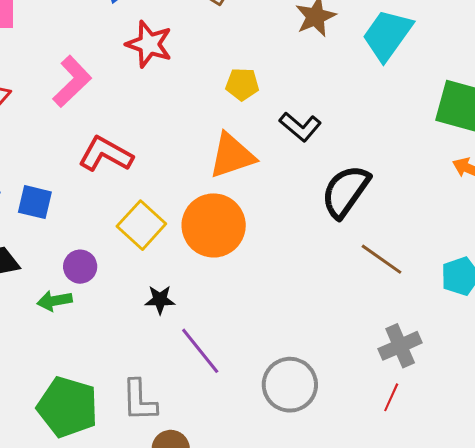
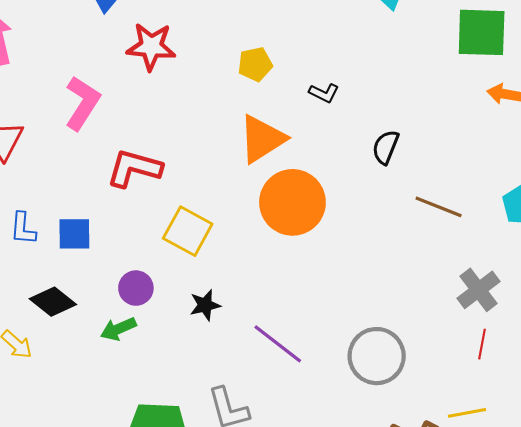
black L-shape: (300, 127) -> (324, 93), size x0.7
black semicircle: (346, 191) -> (386, 147), size x0.6
orange circle: (214, 225) -> (292, 202), moved
black star: (160, 300) -> (205, 305), moved

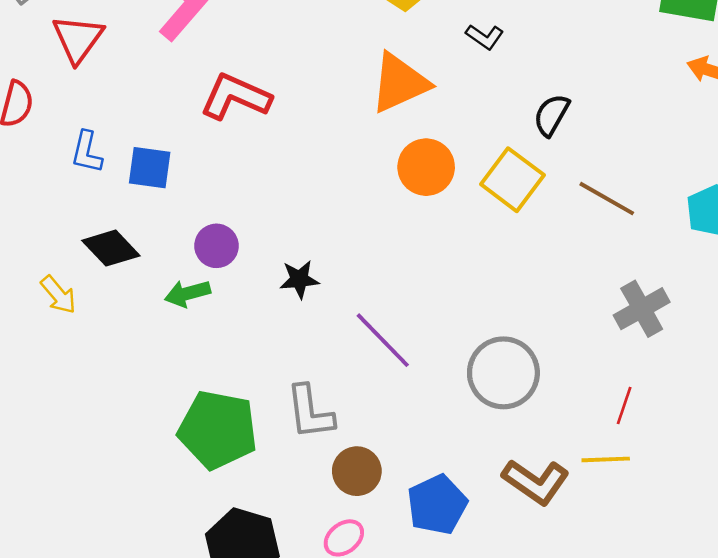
orange circle: (292, 202) -> (426, 167), size x0.7
yellow square: (188, 231) -> (512, 180), moved
red line: (482, 344) -> (624, 406), moved

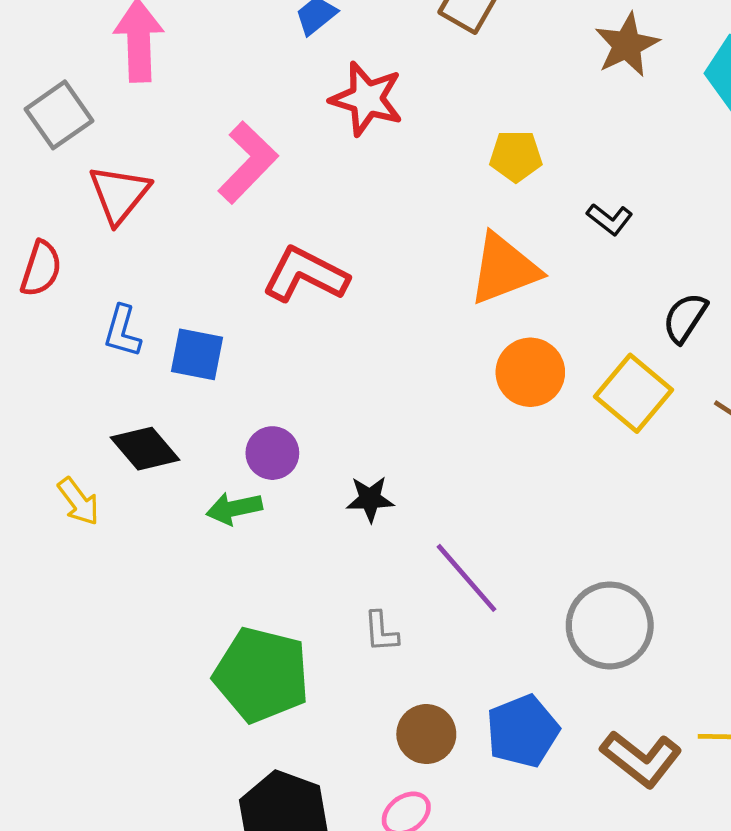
gray L-shape: (310, 412) -> (381, 632), moved, size x0.6
blue pentagon: (437, 505) -> (523, 731), moved

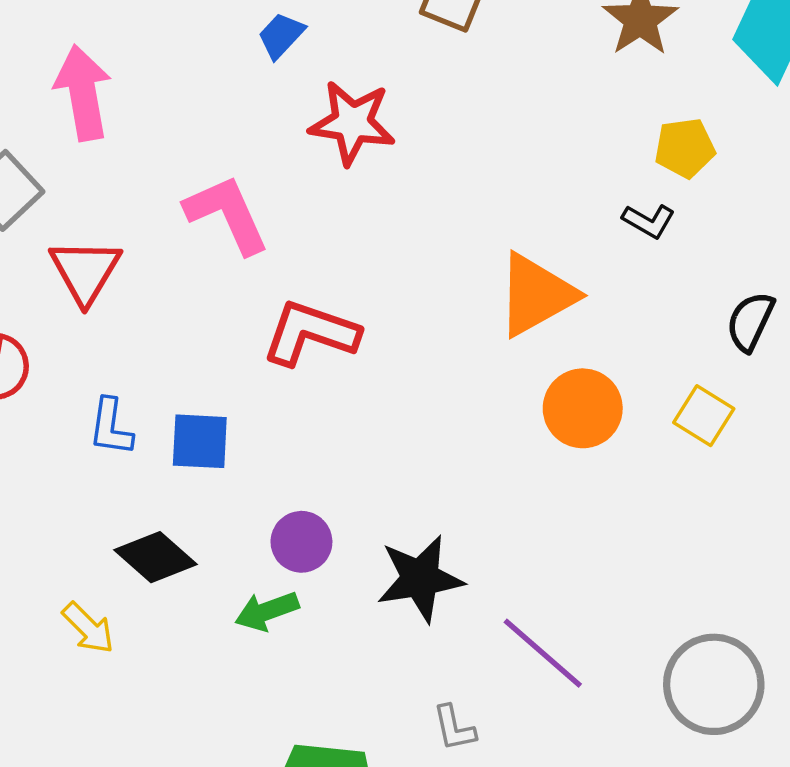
yellow pentagon: (516, 156) -> (685, 148), moved
pink L-shape: (248, 162) -> (227, 214), turned -60
yellow square: (634, 393) -> (704, 416), size x0.7
black star: (370, 499) -> (420, 579), size x1.6

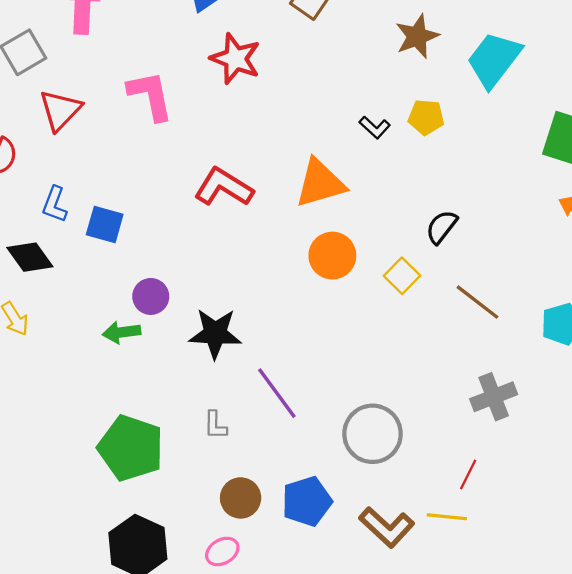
black L-shape: (649, 221) -> (375, 127), moved
red L-shape: (311, 333) -> (224, 187), moved
black diamond: (155, 557) -> (30, 257), moved

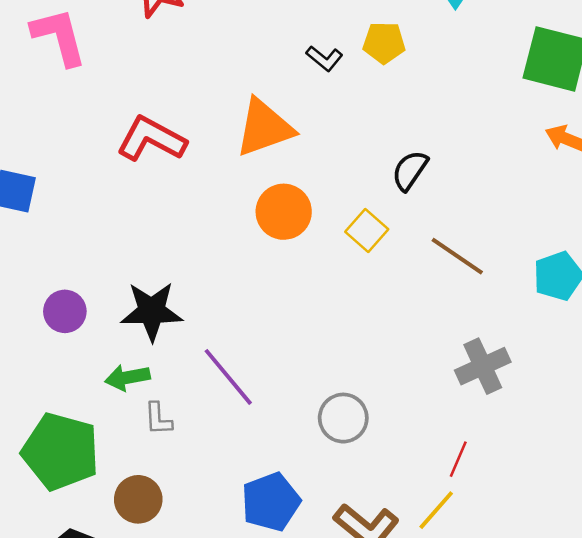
purple circle: (151, 296) -> (65, 311), moved
green arrow: (121, 332) -> (127, 377), moved
gray circle: (373, 434) -> (343, 418), size x0.7
brown circle: (241, 498) -> (138, 499), moved
yellow line: (447, 517) -> (436, 510), turned -51

